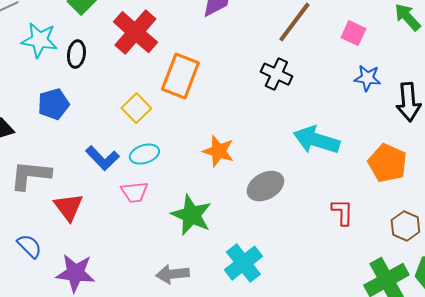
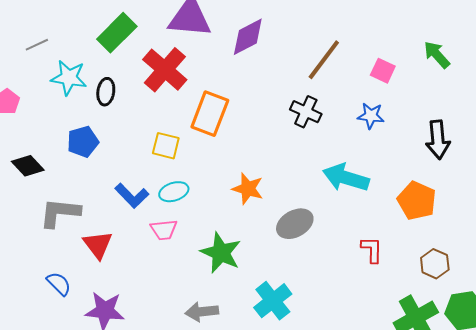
blue star: (367, 78) -> (371, 116), moved
yellow square: (136, 108) -> (166, 146), turned -32

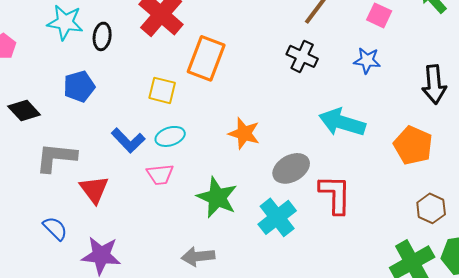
red L-shape: (372, 250) -> (335, 194), moved, size x1.5
cyan cross: (273, 301) -> (277, 217), moved

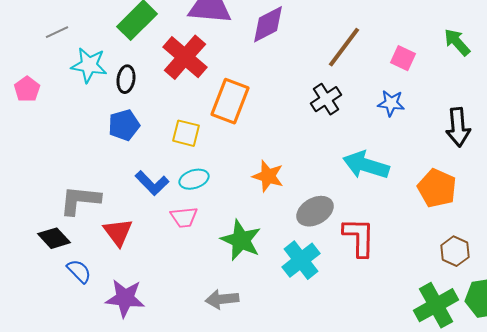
black cross: (302, 56) -> (326, 99), turned 32
blue pentagon: (79, 86) -> (124, 125), moved
black diamond: (24, 110) -> (54, 238), moved

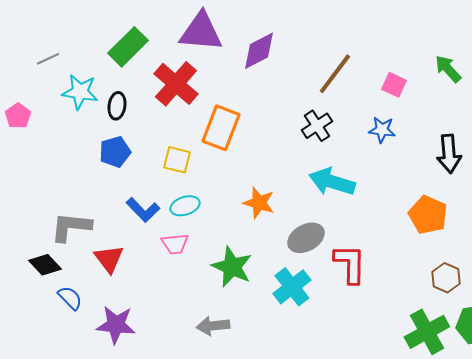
cyan arrow: (366, 165) -> (332, 182), moved

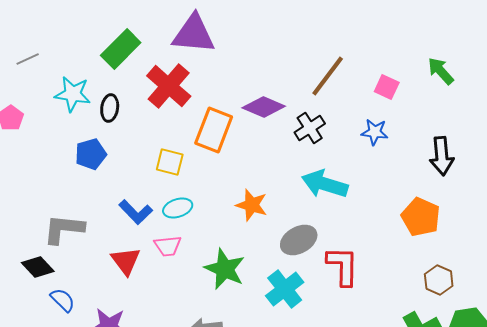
purple diamond: (259, 51) -> (264, 107), moved, turned 51
gray line: (48, 59) -> (28, 59), moved
blue pentagon: (115, 152) -> (91, 154), moved
red triangle: (109, 259) -> (126, 261), moved

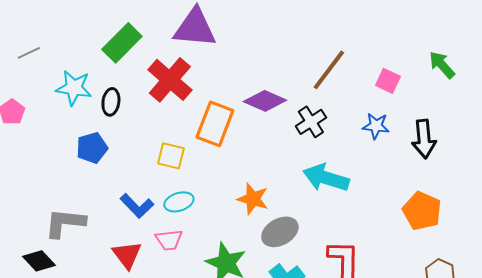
black arrow: (442, 156) -> (424, 139), moved
gray ellipse: (299, 240) -> (280, 232), moved

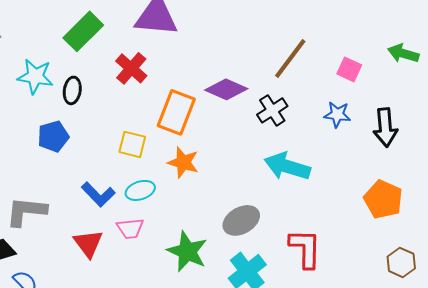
green arrow: (442, 65) -> (403, 53), turned -32
red cross: (170, 80) -> (131, 68), size x0.7
orange star: (253, 199) -> (183, 162), moved

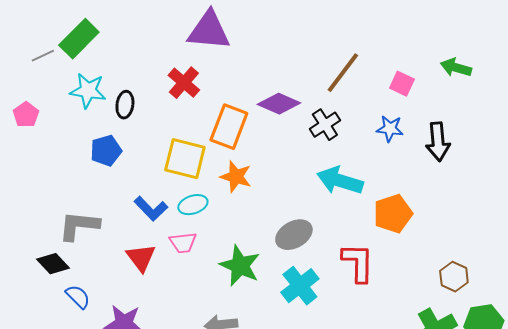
green rectangle: (83, 31) -> (79, 39), moved
yellow square: (132, 144) -> (185, 159), size x1.5
orange pentagon: (383, 199) -> (393, 214), moved, turned 30

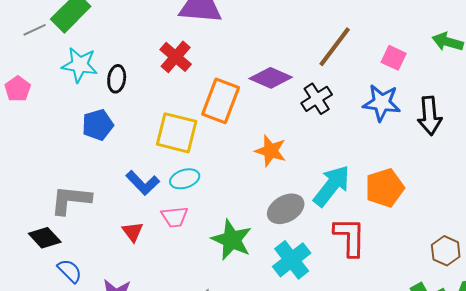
blue star: (390, 129) -> (382, 103), size x1.4
orange star: (236, 177) -> (271, 151), moved
cyan arrow: (340, 181) -> (332, 186), moved, turned 111
red triangle: (141, 258) -> (133, 232), size x0.7

